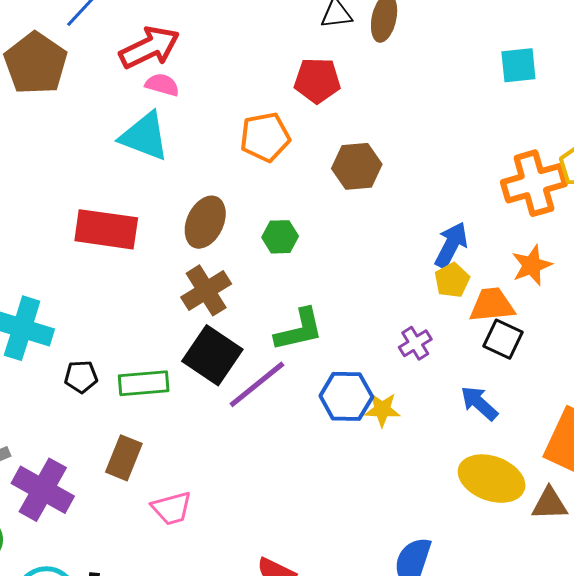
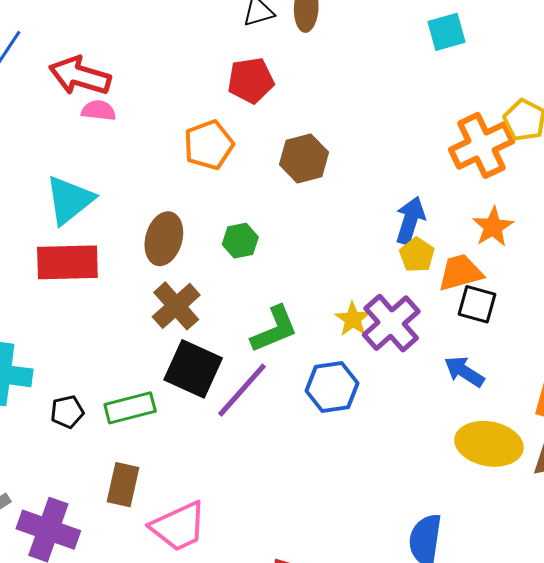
red arrow: (150, 47) -> (80, 76), turned -128
cyan triangle: (145, 136) -> (70, 200), moved, turned -50
purple cross: (415, 343) -> (391, 323), size x1.8
yellow star: (382, 410) -> (353, 319), moved, turned -30
pink trapezoid: (172, 508) -> (178, 526), size x1.4

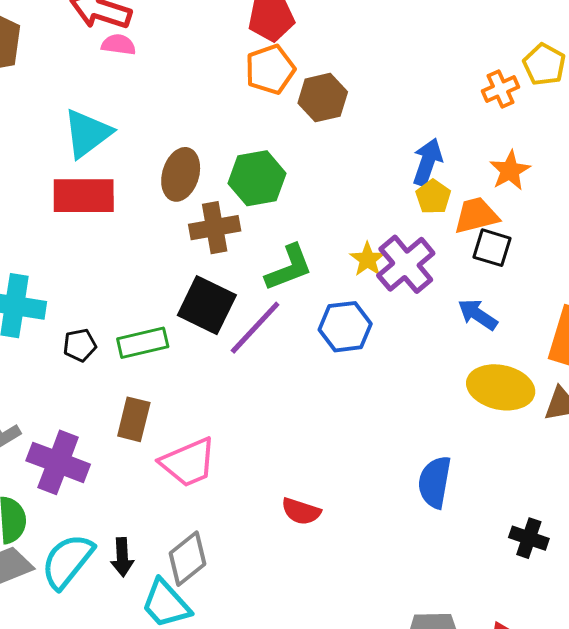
orange pentagon: (209, 145) -> (270, 69), moved
orange cross: (482, 145) -> (500, 89), size x0.6
green hexagon: (240, 241) -> (257, 178), size x1.6
brown cross: (176, 306) -> (215, 228), moved, turned 30

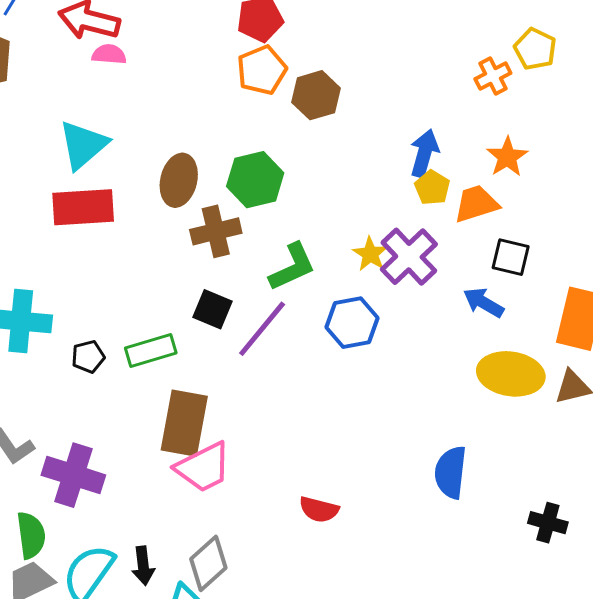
black square: (492, 248) -> (511, 257), moved
black square: (207, 305) -> (213, 309), size x0.7
brown rectangle: (134, 419) -> (184, 423), moved, size x1.5

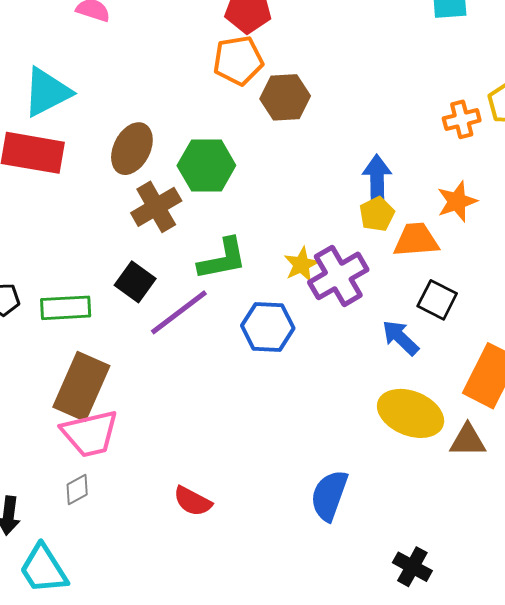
blue arrow: (424, 153) -> (377, 179), turned -30
brown cross: (216, 231) -> (156, 207), turned -30
gray diamond: (208, 563) -> (77, 489), moved, size x0.6

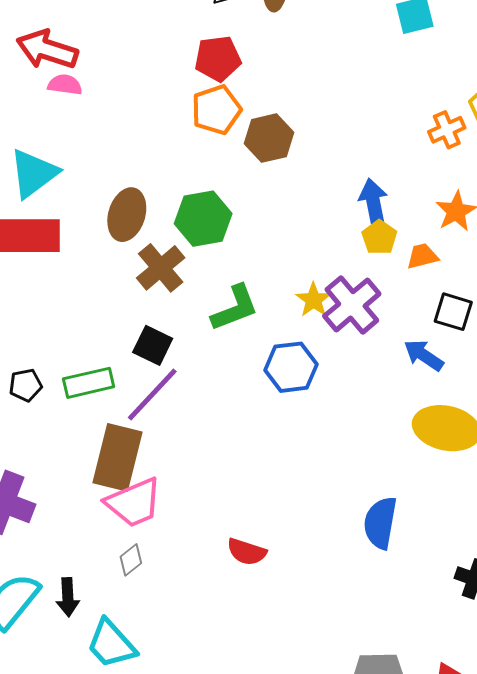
orange trapezoid: (416, 240) -> (422, 256), size x0.7
purple line: (179, 312) -> (152, 395), moved

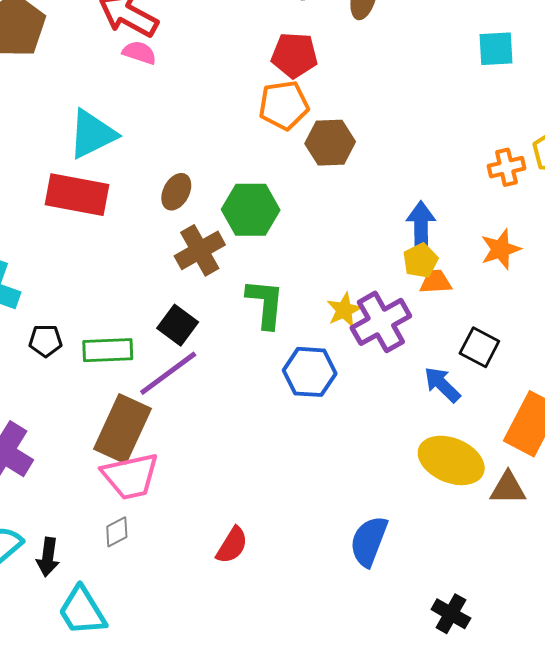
brown ellipse: (127, 215) -> (176, 192), size x0.7
orange trapezoid: (422, 256) -> (436, 282), moved
green L-shape: (235, 308) -> (265, 303), turned -74
red semicircle: (247, 552) -> (232, 545), turned -87

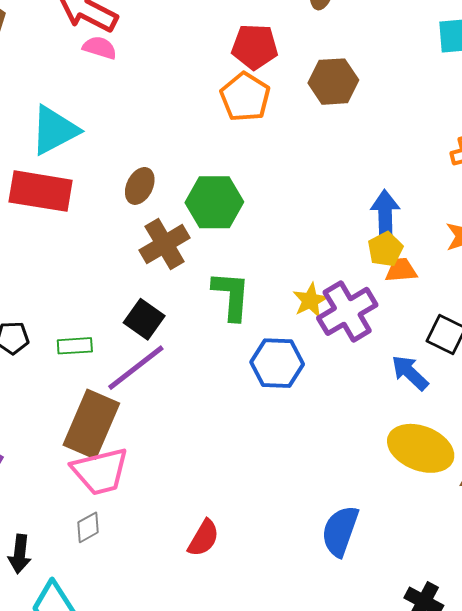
orange pentagon: (284, 105) -> (245, 97), turned -30
brown hexagon: (330, 143) -> (333, 82), moved
green rectangle: (108, 350) -> (75, 346), size x0.7

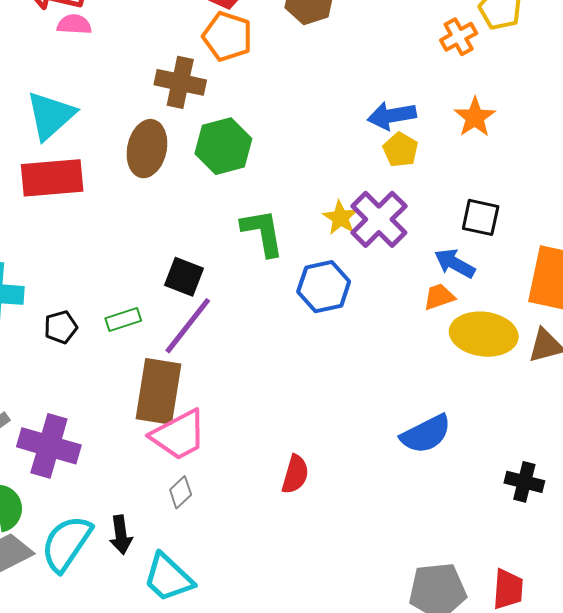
brown ellipse: (140, 186) -> (147, 149), size x1.5
blue arrow: (385, 214) -> (392, 116), turned -84
brown cross: (165, 244) -> (180, 82), moved, turned -33
orange trapezoid: (401, 270) -> (439, 297), moved
blue semicircle: (340, 531) -> (426, 434), turned -122

